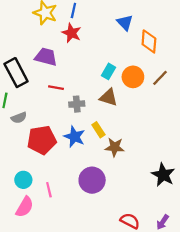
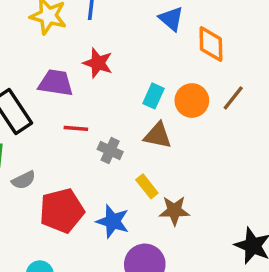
red star: (72, 33) -> (98, 63), moved
gray cross: (77, 104) -> (110, 151), turned 35
blue star: (74, 137) -> (113, 221), moved

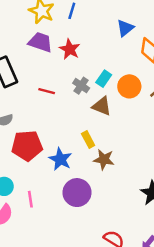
blue triangle: (171, 19) -> (125, 28), turned 30
purple trapezoid: (56, 83) -> (40, 42), moved
gray cross: (110, 151) -> (81, 86), moved

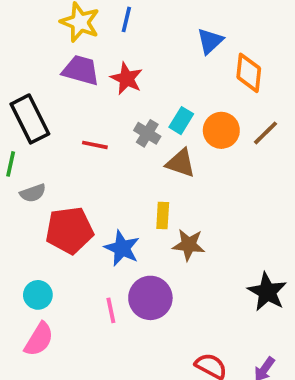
yellow rectangle: (88, 140) -> (163, 216), turned 35
pink line: (30, 199) -> (111, 310), moved

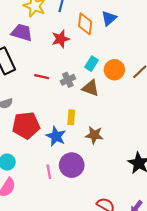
purple trapezoid: (81, 70) -> (22, 33), moved
orange diamond: (249, 73) -> (85, 24), moved
red star: (126, 79) -> (61, 39), turned 30
gray cross: (147, 133) -> (68, 80), moved, turned 32
yellow rectangle: (163, 216) -> (71, 117), moved

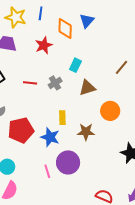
orange circle: (114, 70) -> (110, 111), moved
brown triangle: (91, 88) -> (87, 88), moved, turned -30

